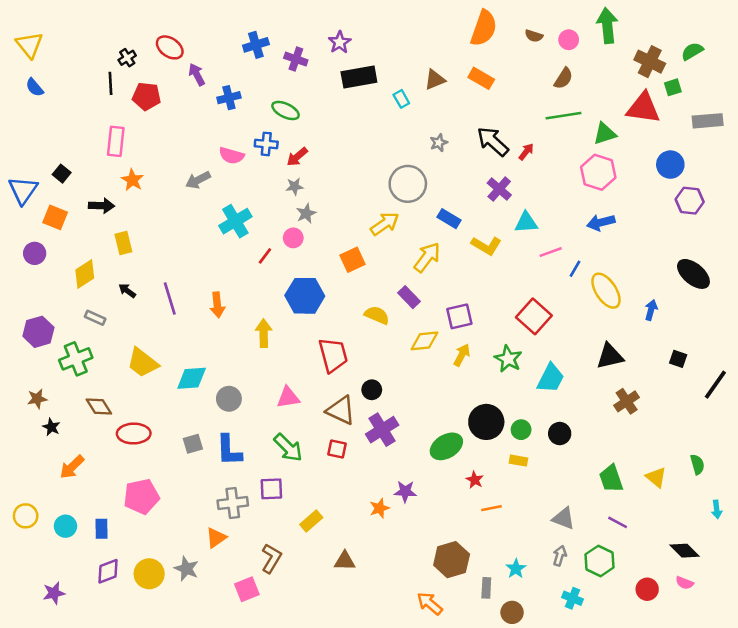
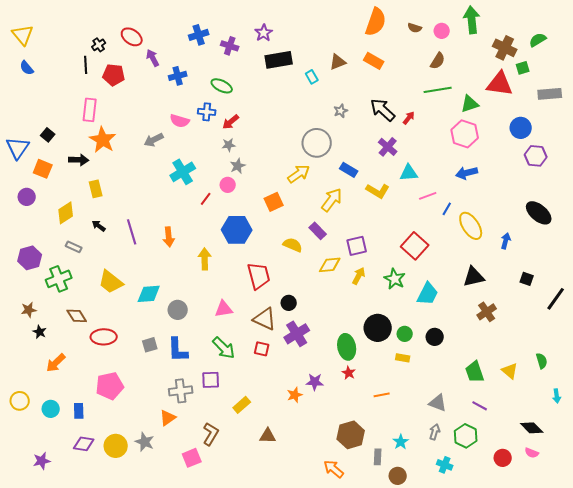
orange star: (132, 180) -> (103, 140), size x1.5
green ellipse: (446, 446) -> (347, 347), turned -70
red star: (475, 480) -> (349, 373), moved
purple diamond: (108, 571) -> (84, 444), turned 30

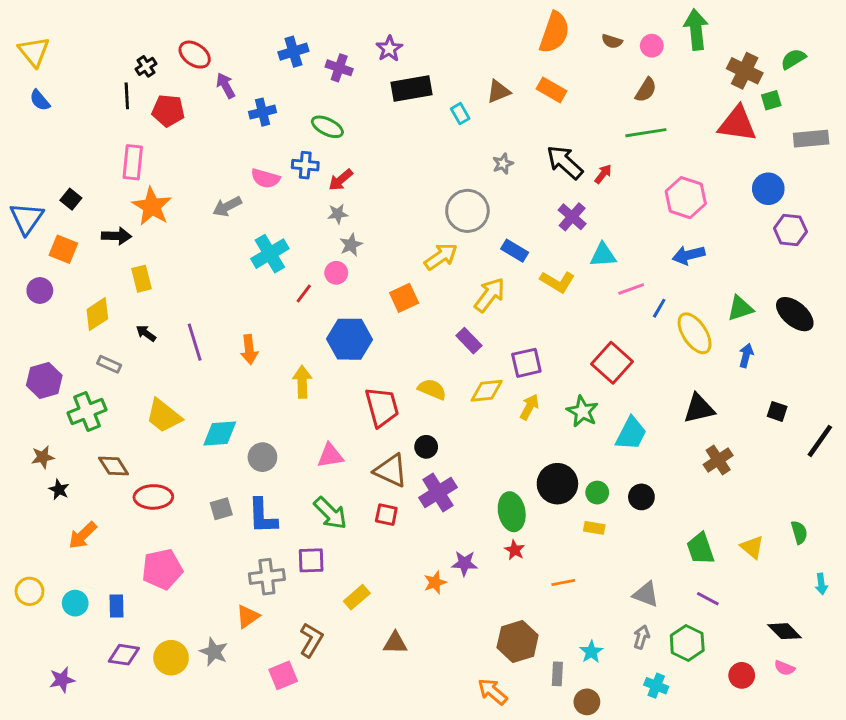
green triangle: (470, 104) -> (740, 308), moved
yellow semicircle: (293, 245) -> (432, 389), moved

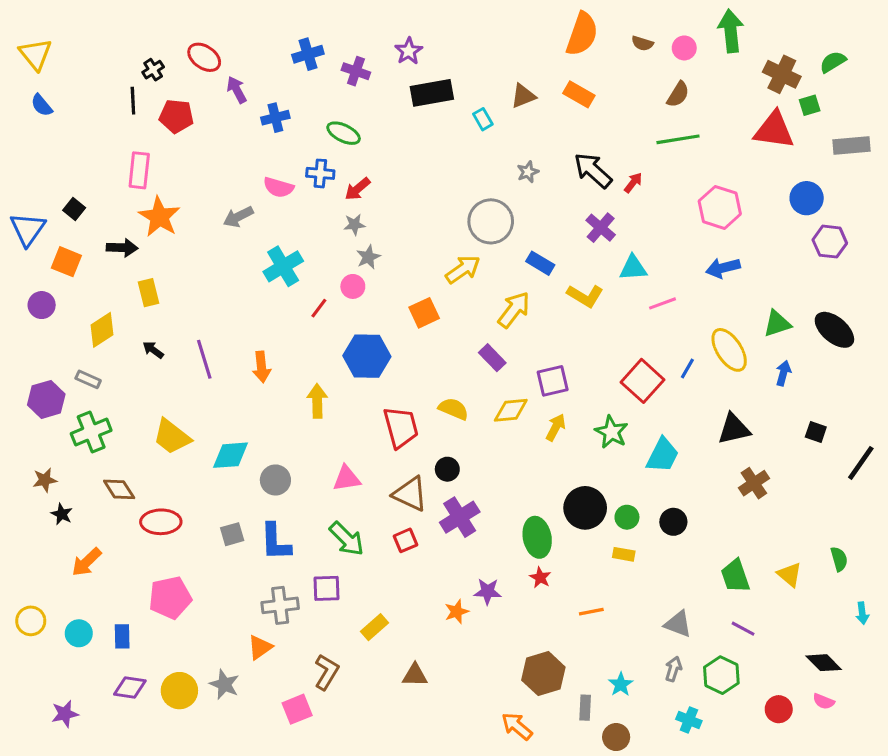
blue line: (659, 308) -> (687, 369), moved
gray rectangle: (109, 364) -> (88, 379), moved
red square: (386, 515) -> (406, 540), turned -35

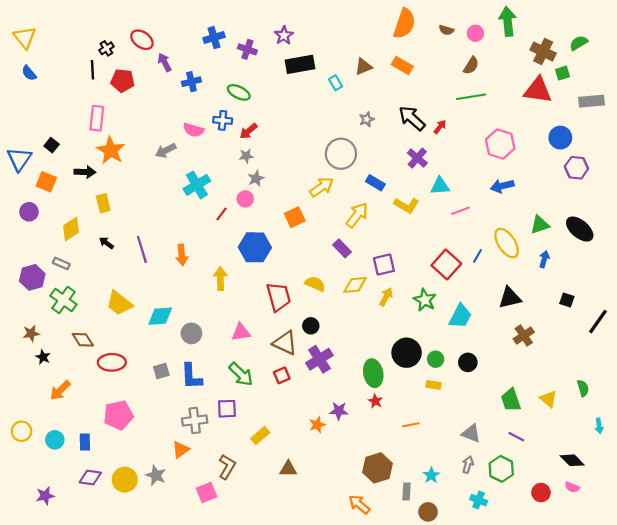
green cross: (91, 432) -> (63, 300), turned -32

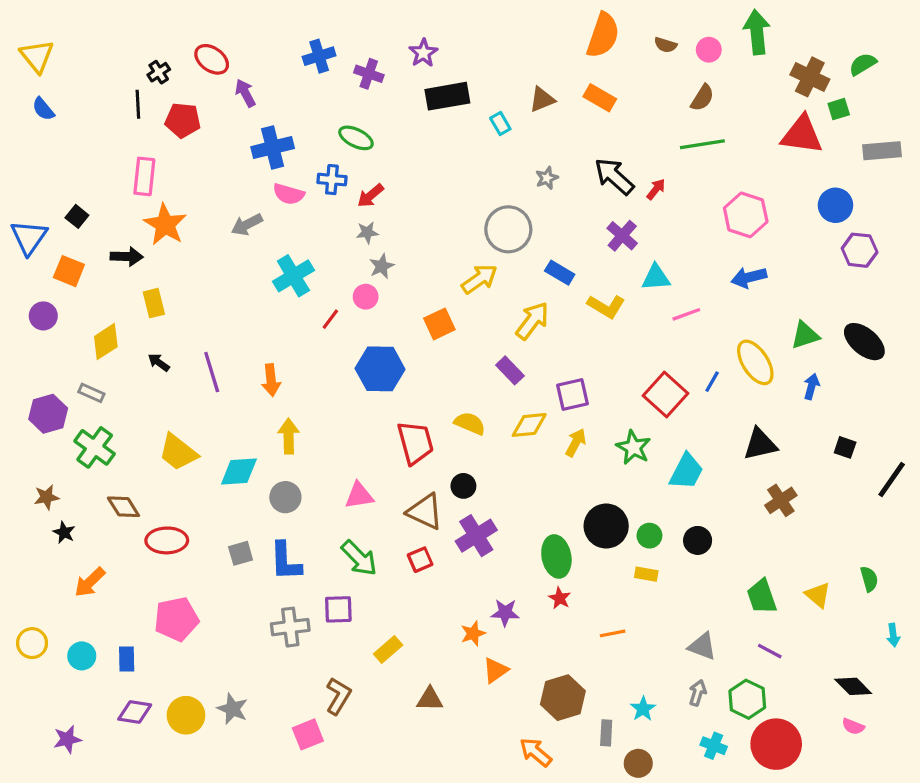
blue cross: (191, 82) -> (273, 148), moved, size x1.4
yellow arrow: (220, 278) -> (289, 436), moved
orange triangle: (181, 450) -> (496, 670), moved
red circle: (541, 493) -> (776, 744), moved, size x1.8

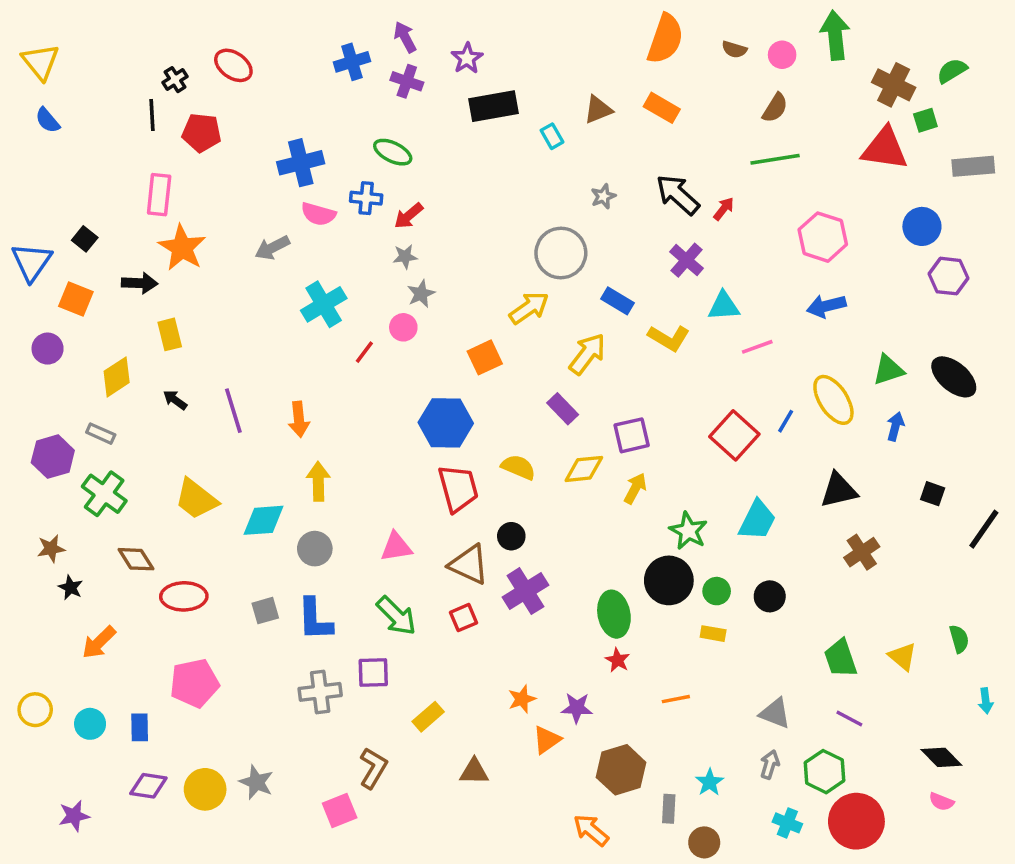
purple arrow: (245, 93) -> (405, 37), moved
blue hexagon: (380, 369) -> (446, 423), moved
green star: (633, 447) -> (688, 531), moved
purple star: (505, 613) -> (577, 708), moved

